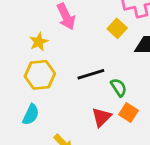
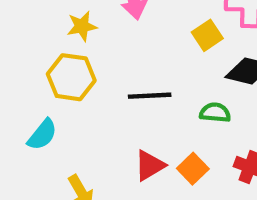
green semicircle: (119, 87) -> (215, 113), moved, turned -66

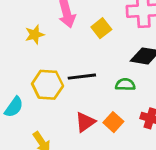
yellow square: (207, 35) -> (101, 28), moved
yellow hexagon: (71, 77) -> (48, 85), moved

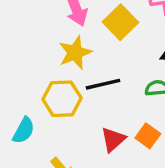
yellow square: (101, 28) -> (120, 22), size x1.4
yellow star: (35, 35) -> (75, 53), moved, size x1.4

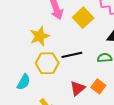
yellow star: (75, 53) -> (40, 36), moved

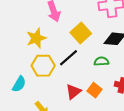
yellow square: (83, 18) -> (81, 33), moved
black line: (72, 55) -> (68, 58), turned -30

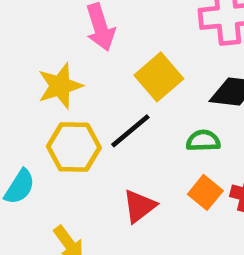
orange square: (95, 90) -> (205, 192), moved

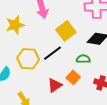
yellow star: (60, 86) -> (15, 25), moved
orange square: (205, 192) -> (73, 77), moved

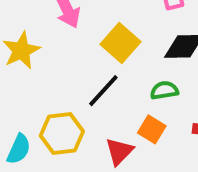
yellow hexagon: (28, 59) -> (62, 134), moved

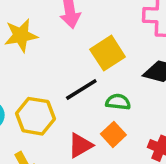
green semicircle: (164, 90) -> (118, 102), moved

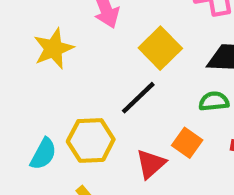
green semicircle: (118, 102) -> (214, 101), moved

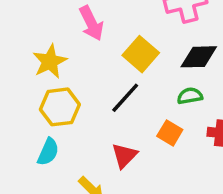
yellow hexagon: (91, 140) -> (60, 107), moved
red triangle: (151, 164) -> (124, 156), moved

